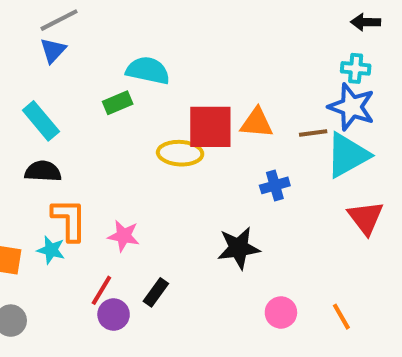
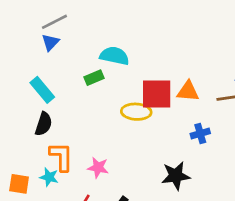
black semicircle: (43, 171) -> (44, 124), turned 105

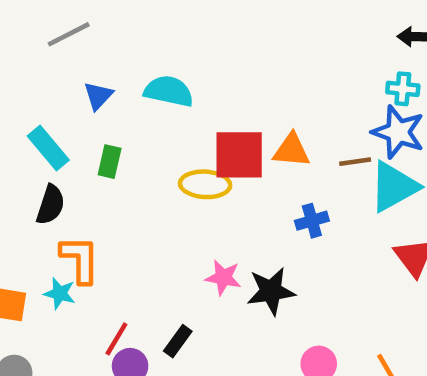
blue triangle: (50, 42) -> (98, 96), moved
green rectangle: (94, 78) -> (110, 162), moved, turned -54
pink star: (98, 168) -> (223, 278), moved

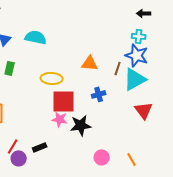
red square: (239, 155) -> (64, 101), moved
brown line: (355, 162) -> (118, 68), turned -64
black rectangle: (178, 341) -> (40, 147), turned 32

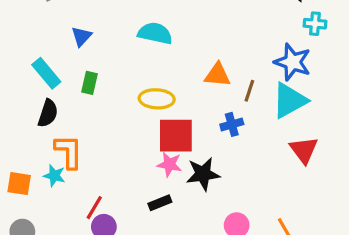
cyan cross: (139, 36) -> (315, 24), moved
cyan semicircle: (36, 37) -> (155, 33), moved
brown line: (118, 68) -> (249, 91), moved
black rectangle: (40, 147) -> (160, 203), moved

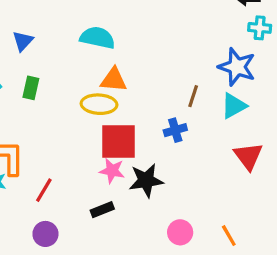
orange triangle: (217, 75) -> (114, 80), moved
cyan triangle: (289, 100) -> (234, 106), size x0.7
red line: (94, 208) -> (44, 190), moved

